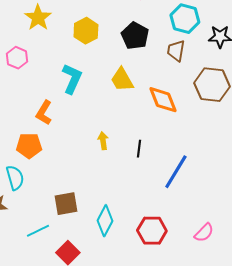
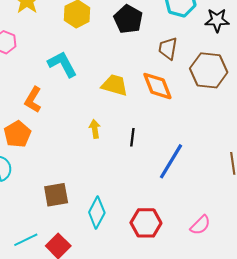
brown trapezoid: (176, 51) -> (168, 48), moved
cyan L-shape: (72, 79) -> (62, 64), turned -52
yellow trapezoid: (122, 80) -> (115, 85), moved, turned 136
orange pentagon: (29, 146) -> (17, 134), turned -30
cyan line: (38, 231) -> (26, 240), moved

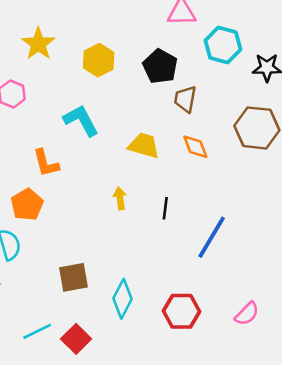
brown trapezoid: (168, 48) -> (185, 99), moved
orange diamond: (157, 86) -> (195, 147), size x0.7
orange L-shape: (33, 100) -> (46, 163), turned -45

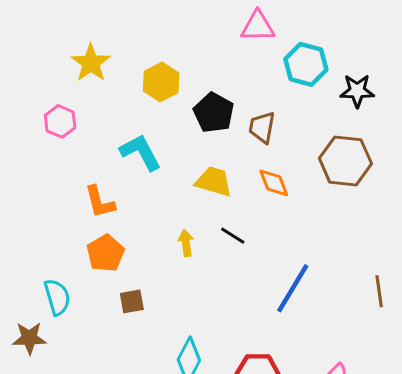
black pentagon: (160, 66) -> (214, 113), moved
orange pentagon: (27, 205) -> (105, 253), moved
black line: (165, 208) -> (233, 236), moved, turned -65
brown square: (73, 277) -> (132, 301), moved, size x0.7

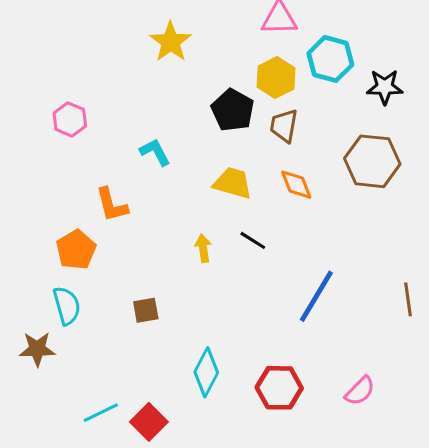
yellow star: (91, 63) -> (171, 42), moved
yellow hexagon: (161, 82) -> (276, 78), moved
cyan L-shape: (141, 152) -> (155, 152), size x0.7
orange pentagon: (105, 253) -> (76, 250), moved

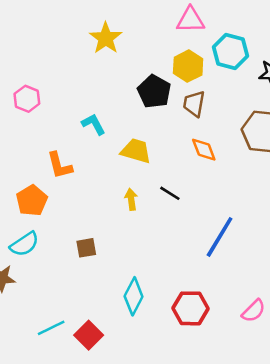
yellow trapezoid: (233, 183) -> (136, 151), moved
cyan semicircle: (67, 306) -> (24, 244), turned 72

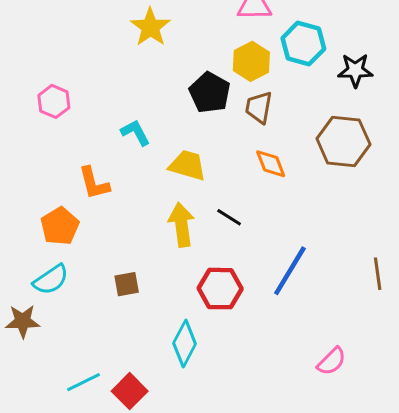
yellow arrow: (131, 199) -> (182, 225), size x1.6
red hexagon: (190, 308) -> (220, 289), moved

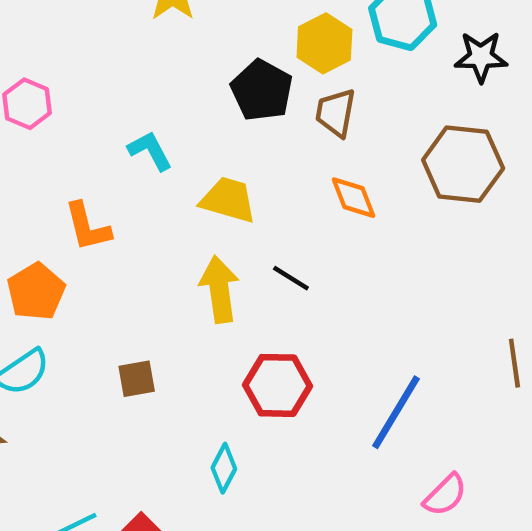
blue line: (290, 271) -> (396, 412), moved
cyan diamond: (185, 344) -> (224, 468), size x0.7

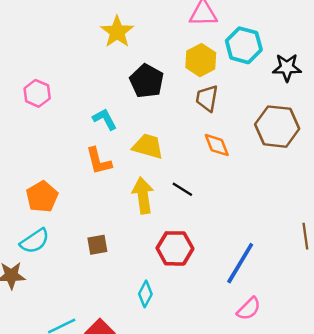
black pentagon: (262, 90) -> (147, 81), moved
orange L-shape: (87, 227) -> (99, 161), moved
pink semicircle: (445, 495) -> (249, 309), moved

